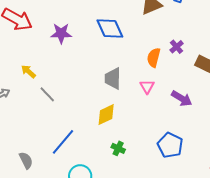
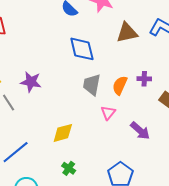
purple star: (61, 33) -> (31, 82), moved
purple cross: (177, 47) -> (144, 79), turned 32
gray trapezoid: (113, 79) -> (92, 85), moved

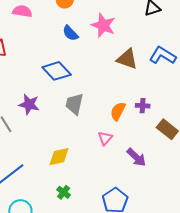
brown triangle: (127, 33) -> (127, 59), turned 30
blue diamond: (82, 49) -> (57, 71), moved, turned -32
gray trapezoid: (92, 85) -> (74, 104), moved

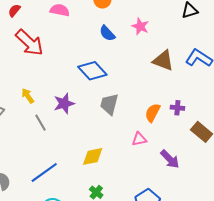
pink star: (103, 25) -> (140, 26), size x0.7
purple star: (29, 104) -> (64, 103), turned -30
pink triangle: (105, 138) -> (139, 139), turned 35

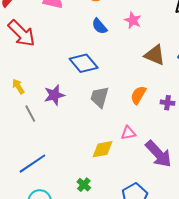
orange semicircle: (153, 113) -> (138, 95), moved
yellow diamond: (93, 156) -> (103, 149), moved
purple arrow: (170, 159) -> (158, 154), size x1.4

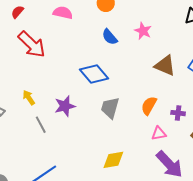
pink triangle: (128, 133) -> (159, 133), moved

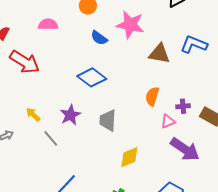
pink star: (143, 31) -> (130, 25), size x1.6
gray trapezoid: (110, 108) -> (108, 120), moved
purple cross: (178, 113) -> (183, 106), moved

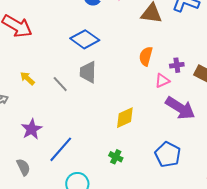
purple star: (70, 115) -> (32, 129), moved
gray trapezoid: (108, 120) -> (88, 72), moved
gray line: (51, 138) -> (60, 84), moved

